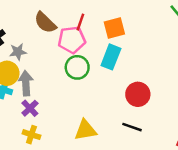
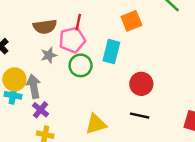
brown semicircle: (45, 23) -> (45, 27), turned -45
orange square: (114, 28) -> (131, 21), moved
gray star: (18, 52) -> (49, 55), moved

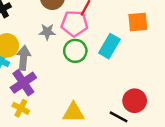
red circle: (141, 84) -> (135, 101), moved
purple cross: (40, 110) -> (23, 83), size x1.5

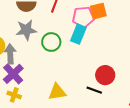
pink pentagon: (74, 24) -> (83, 17), moved
gray star: (47, 32) -> (26, 30), size x1.5

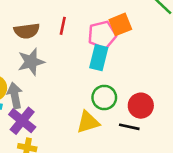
green circle: (51, 42) -> (104, 98), moved
yellow triangle: (57, 92) -> (88, 122), moved

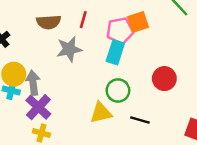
gray star: (31, 62) -> (69, 49), moved
red circle: (141, 106) -> (164, 79), moved

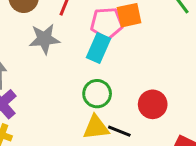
red circle: (164, 79) -> (153, 104), moved
yellow triangle: (101, 113) -> (96, 127), moved

